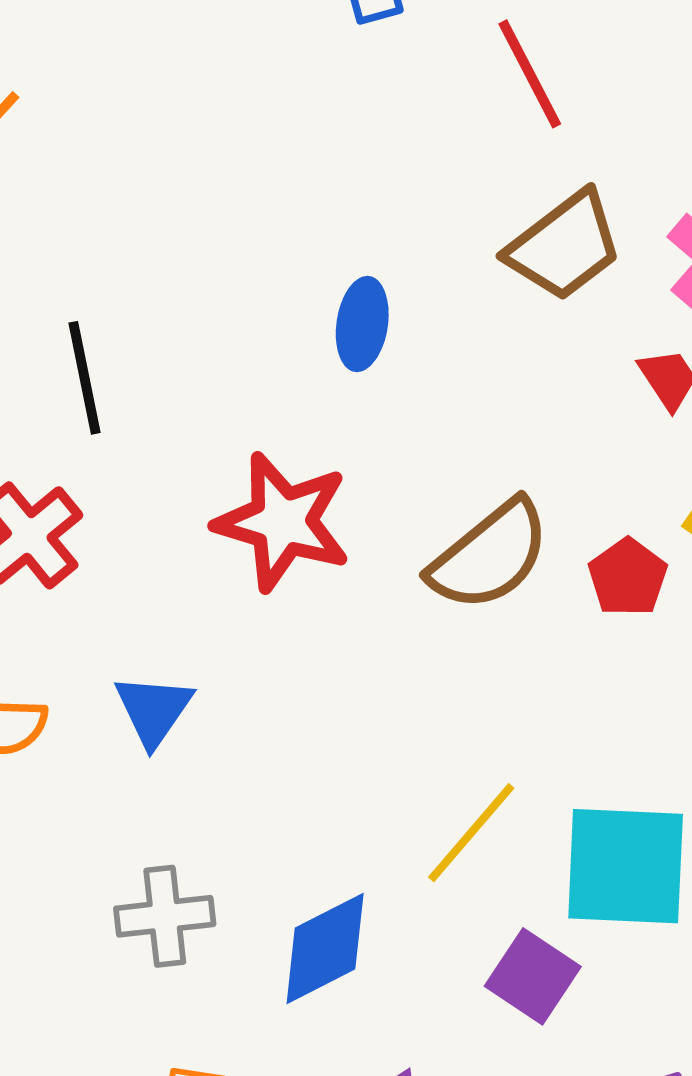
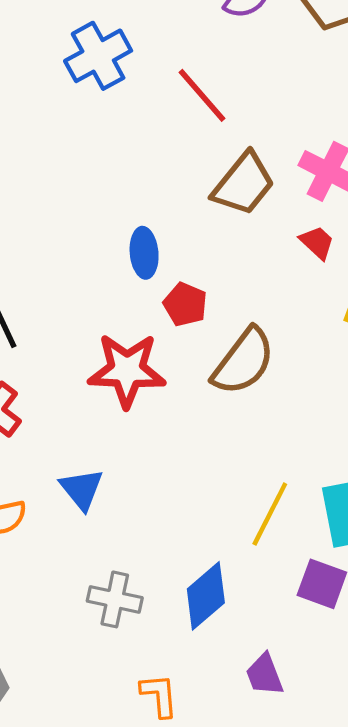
red pentagon: (628, 577) -> (185, 304), moved
gray cross: (165, 916) -> (115, 599), turned 32

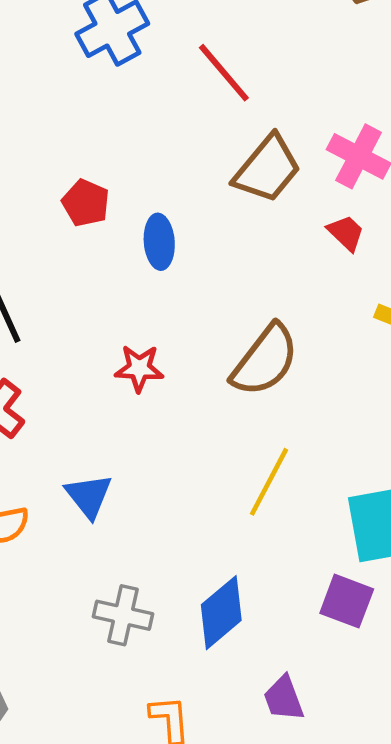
red pentagon: (185, 304) -> (86, 203), moved
red star: (127, 370) -> (139, 368), size x0.6
yellow line: (270, 514) -> (269, 482), moved

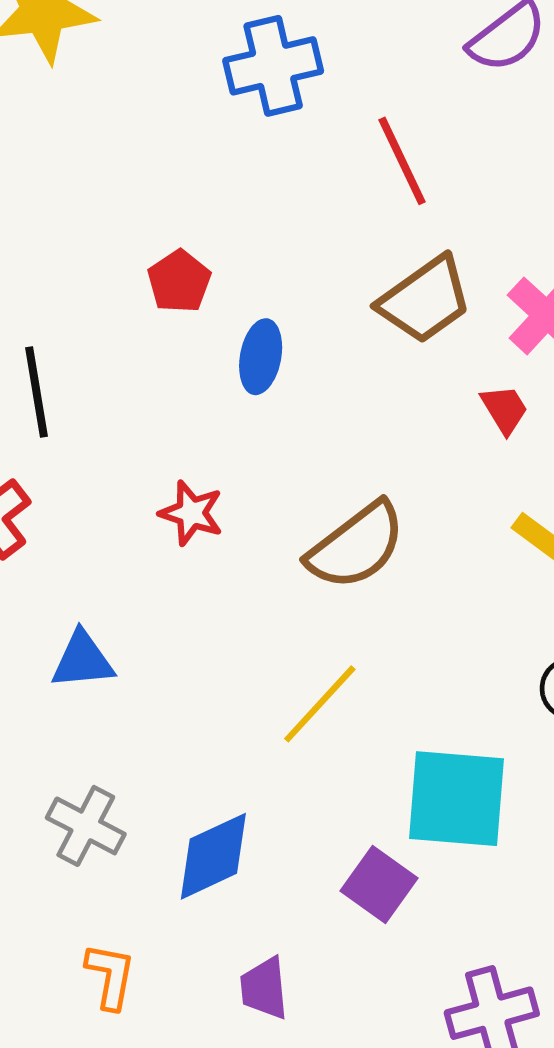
blue triangle: (89, 496) -> (83, 660), turned 48

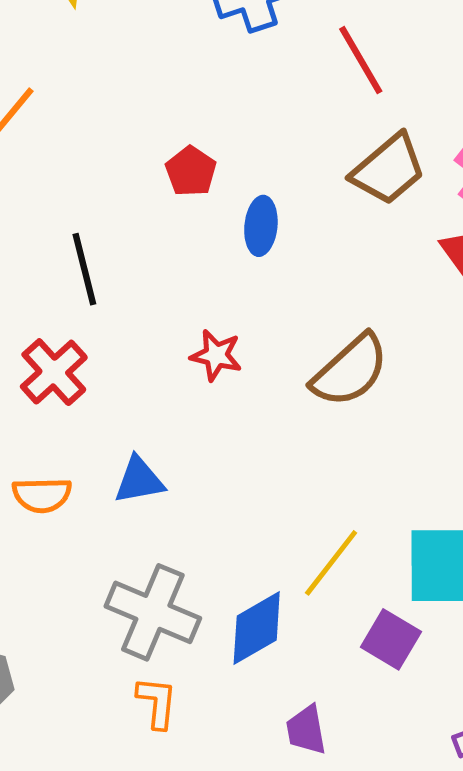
yellow line: (320, 704) -> (331, 563), moved
gray cross: (86, 826) -> (153, 612), size x1.5
orange L-shape: (110, 976) -> (157, 703), moved

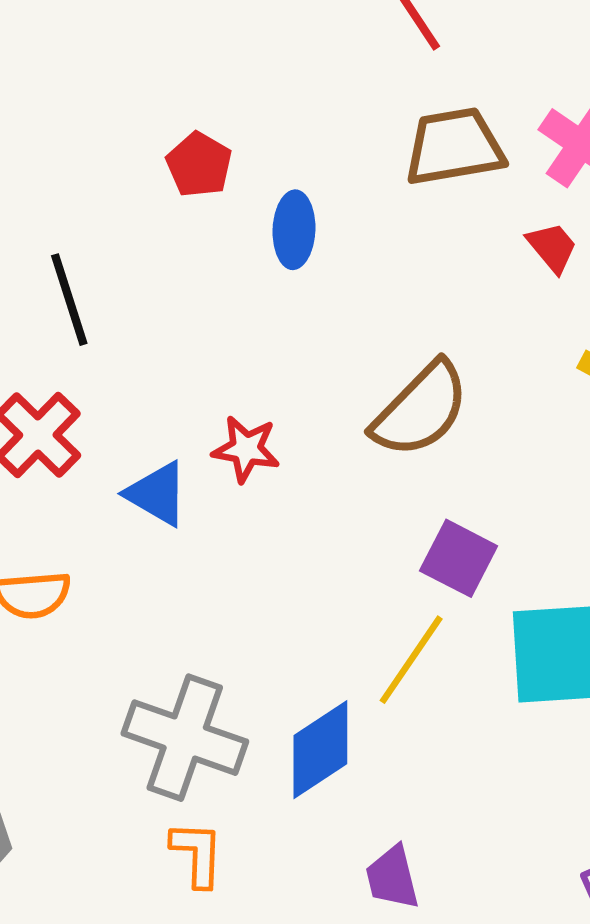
brown trapezoid: (388, 169) -> (454, 147), turned -146
red star: (216, 355) -> (246, 449), moved
blue triangle: (139, 480) -> (157, 494), moved, turned 44
purple square: (391, 639) -> (459, 558), moved

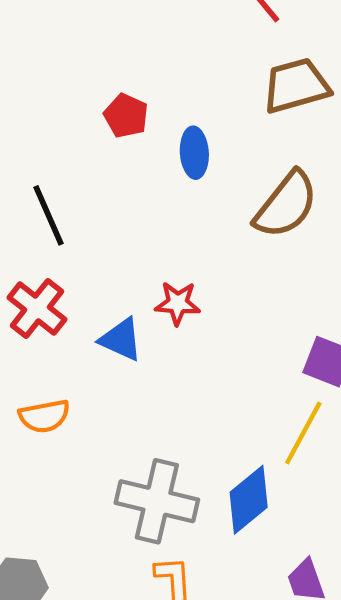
brown semicircle: (421, 410) -> (286, 205), moved

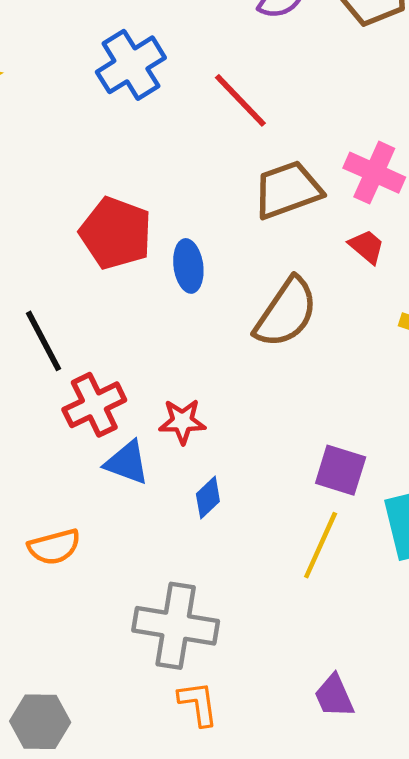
red pentagon: (126, 116) -> (116, 233), size x1.6
red cross: (37, 309) -> (94, 405), moved, turned 30
blue diamond: (249, 500) -> (208, 498), moved, size x0.6

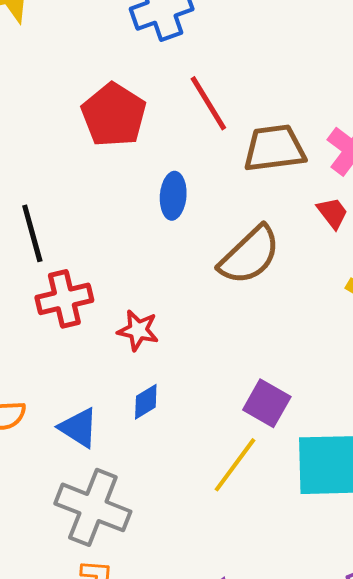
red line: (240, 100) -> (208, 103), moved
red pentagon: (116, 233) -> (114, 115), moved
blue triangle: (127, 463) -> (79, 428), moved

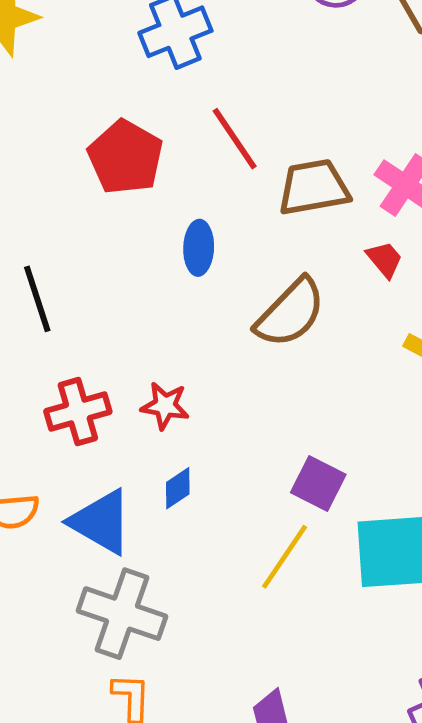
red cross: (64, 299) -> (78, 412), moved
blue triangle: (79, 428) -> (101, 522), size x1.4

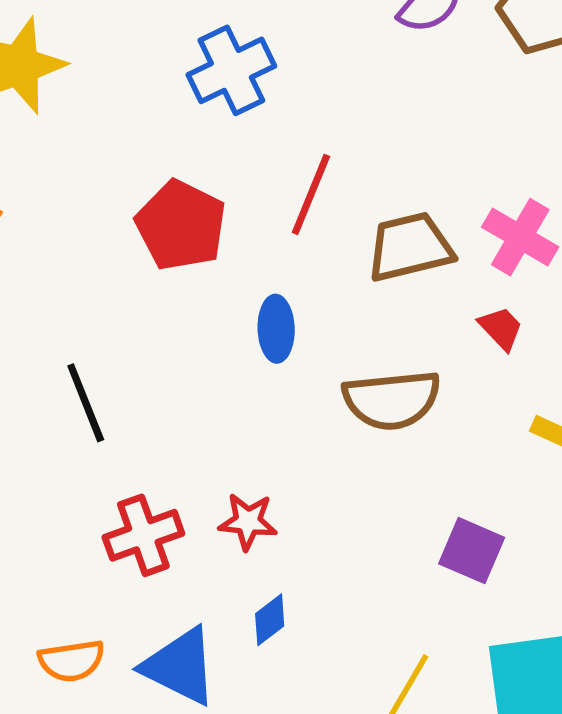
red line: (235, 139) -> (311, 194), turned 60
brown semicircle: (290, 313) -> (392, 400), turned 44
purple square: (318, 484) -> (472, 551), moved

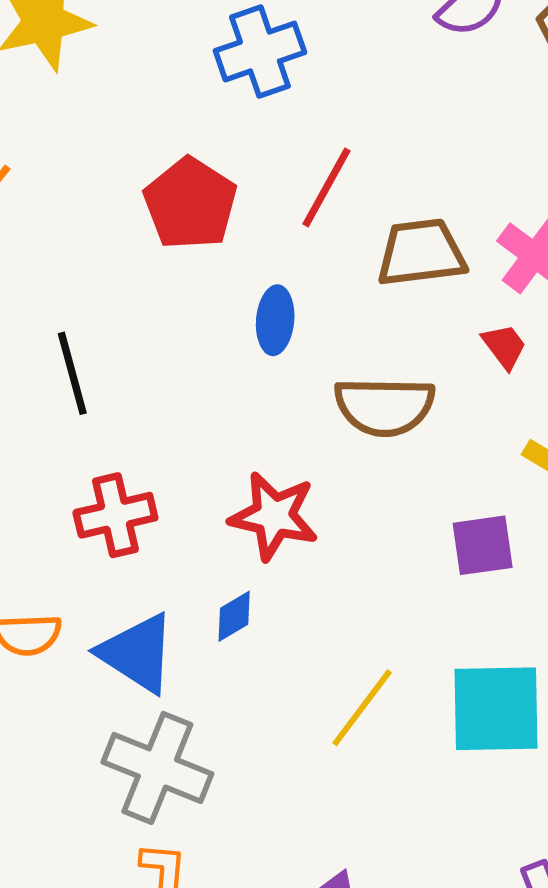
red star: (248, 522) -> (274, 516), moved, size x1.5
purple square: (472, 551) -> (483, 545), moved, turned -38

